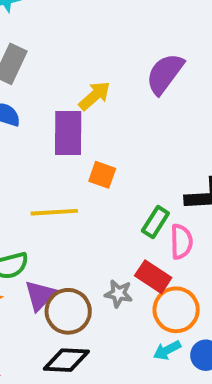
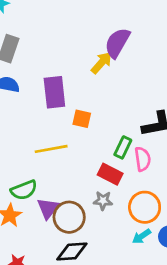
yellow arrow: (95, 96) -> (102, 63), moved
red rectangle: (153, 277) -> (110, 174), moved

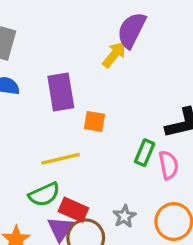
red rectangle: (110, 174) -> (73, 210), moved
green semicircle: (24, 190) -> (44, 194), moved
gray star: (103, 201) -> (124, 216), turned -30

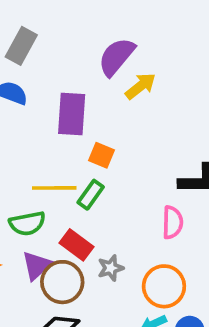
purple semicircle: (132, 30) -> (116, 57), moved
green rectangle: (145, 153) -> (91, 195), moved
red rectangle: (73, 210) -> (77, 245), moved

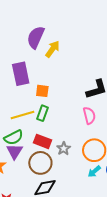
purple triangle: (37, 266) -> (15, 151), moved

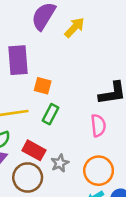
yellow arrow: (53, 49) -> (75, 28), moved
green rectangle: (42, 113) -> (51, 114), moved

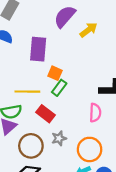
green rectangle: (51, 114) -> (59, 88), moved
red rectangle: (34, 150) -> (46, 114), moved

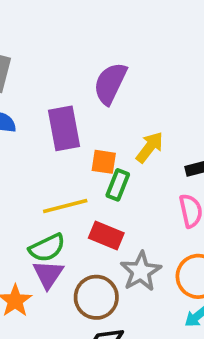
purple semicircle: (65, 17) -> (110, 83), moved
yellow arrow: (88, 30) -> (150, 147), moved
gray star: (59, 138) -> (141, 271), size x1.5

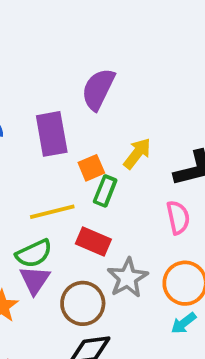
orange square: (104, 162) -> (91, 168), turned -32

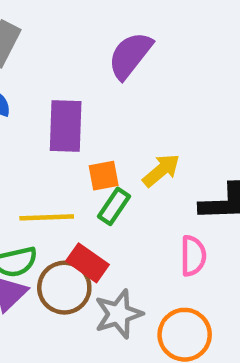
purple semicircle: (98, 89) -> (130, 55), moved
brown circle: (83, 303) -> (64, 288), moved

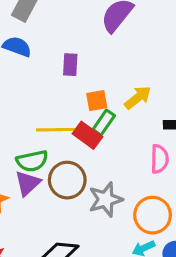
purple rectangle: (66, 126) -> (70, 65), size x0.6
red rectangle: (87, 263) -> (87, 135), moved

